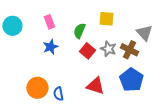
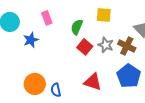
blue star: (50, 47) -> (31, 40), moved

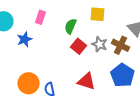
pink rectangle: (47, 18) -> (40, 17), turned 40

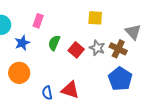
green semicircle: (70, 26) -> (54, 43), moved
red triangle: (86, 81) -> (70, 90), moved
orange circle: (28, 83) -> (19, 73), moved

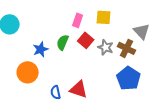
pink rectangle: (38, 21) -> (78, 20), moved
blue star: (22, 43) -> (41, 49), moved
red square: (76, 50) -> (86, 40), moved

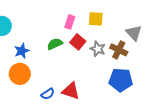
green semicircle: (63, 42) -> (55, 44), turned 42
blue star: (41, 49) -> (22, 51), moved
blue pentagon: (129, 78) -> (121, 80), turned -30
blue semicircle: (56, 92) -> (48, 94), turned -112

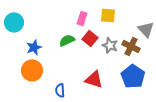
blue pentagon: (121, 80) -> (133, 76), turned 30
red triangle: (71, 91) -> (94, 79), moved
blue semicircle: (48, 94) -> (60, 90), turned 120

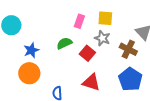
red square: (90, 38) -> (87, 53), moved
gray star: (110, 45) -> (102, 38), moved

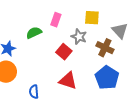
yellow square: (105, 18) -> (92, 18), moved
green semicircle: (64, 43) -> (34, 33), moved

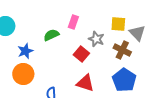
yellow square: (92, 18) -> (118, 24), moved

